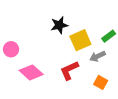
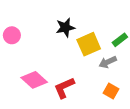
pink circle: (11, 49) -> (12, 35), moved
red L-shape: (69, 70) -> (64, 88), moved

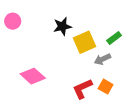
pink circle: (12, 35) -> (13, 21), moved
red L-shape: (64, 88) -> (82, 89), moved

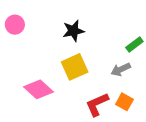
yellow square: (84, 42) -> (75, 67), moved

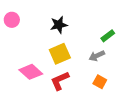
red L-shape: (97, 104) -> (60, 81), moved

